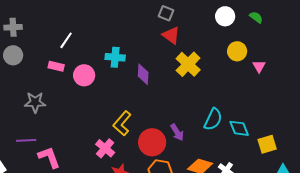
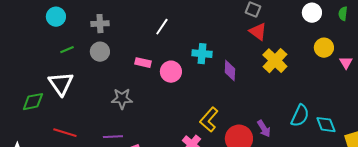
green semicircle: (256, 17) -> (343, 14), turned -120
white line: (66, 40) -> (162, 27), moved

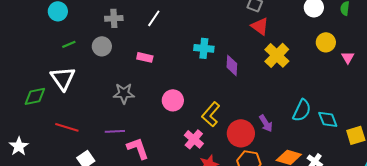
gray cross: (100, 24) -> (114, 18), moved
white line: (162, 27) -> (154, 18), moved
pink circle: (171, 72) -> (173, 100), moved

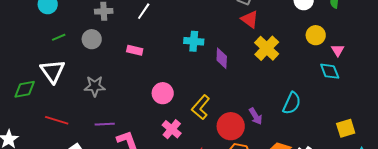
gray star: (124, 93) -> (95, 86), moved
cyan diamond: (328, 119) -> (330, 71), moved
pink cross: (194, 139) -> (172, 129), moved

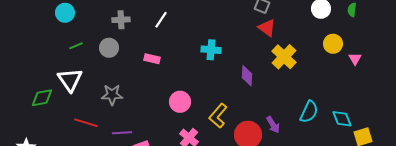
purple diamond: (222, 58) -> (247, 76), moved
cyan diamond: (330, 71) -> (342, 119), moved
red line: (57, 120) -> (86, 123), moved

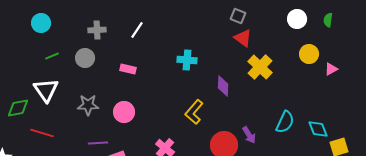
pink triangle: (355, 59) -> (331, 69), turned 32
pink circle: (180, 102) -> (124, 112), moved
yellow L-shape: (218, 116) -> (194, 112), moved
red line: (86, 123) -> (42, 133), moved

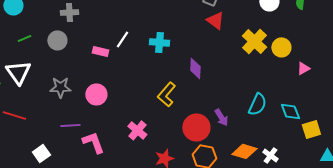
white line: (137, 30) -> (122, 39), moved
yellow circle: (309, 54) -> (281, 47), moved
yellow cross: (260, 67) -> (254, 41), moved
pink triangle: (331, 69) -> (303, 68), moved

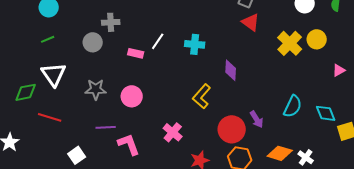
gray cross: (69, 12) -> (111, 22), moved
green line: (24, 38) -> (48, 39), moved
yellow circle: (281, 47) -> (317, 39), moved

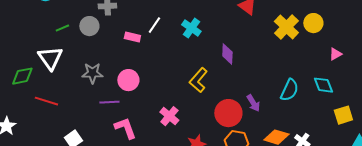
green line: (48, 39) -> (62, 28), moved
cyan cross: (195, 44) -> (191, 28), turned 30
cyan diamond: (326, 113) -> (323, 85), moved
purple line: (106, 127) -> (109, 102), moved

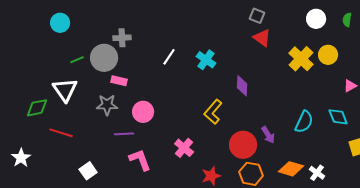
gray circle: (89, 26) -> (104, 58), size x1.4
pink rectangle: (132, 37) -> (119, 81), moved

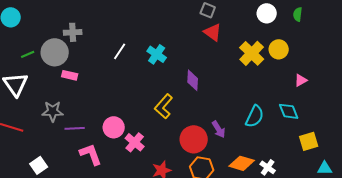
gray star: (107, 105) -> (53, 111), moved
pink circle: (143, 112) -> (114, 127), moved

